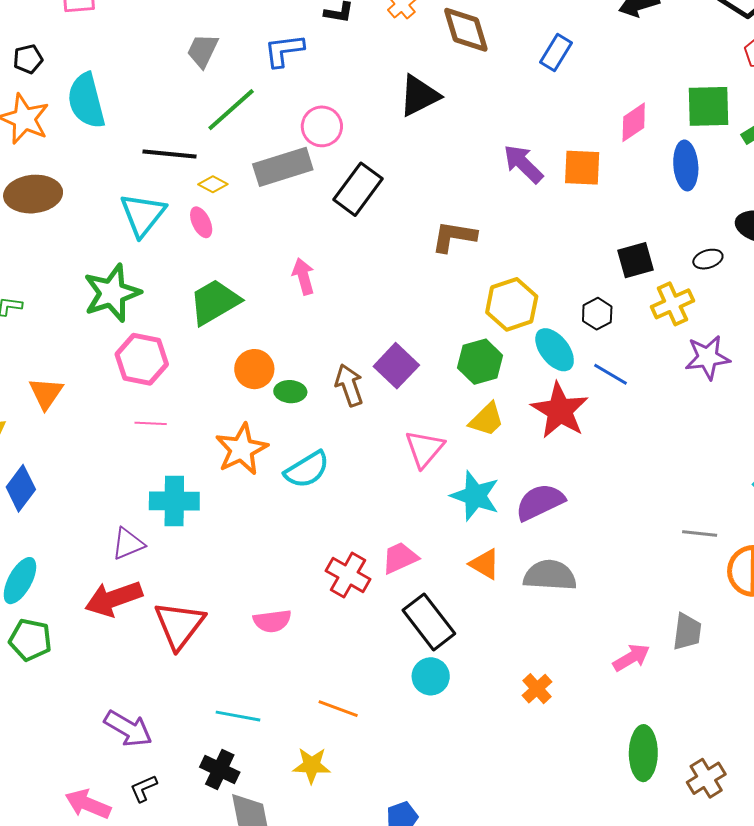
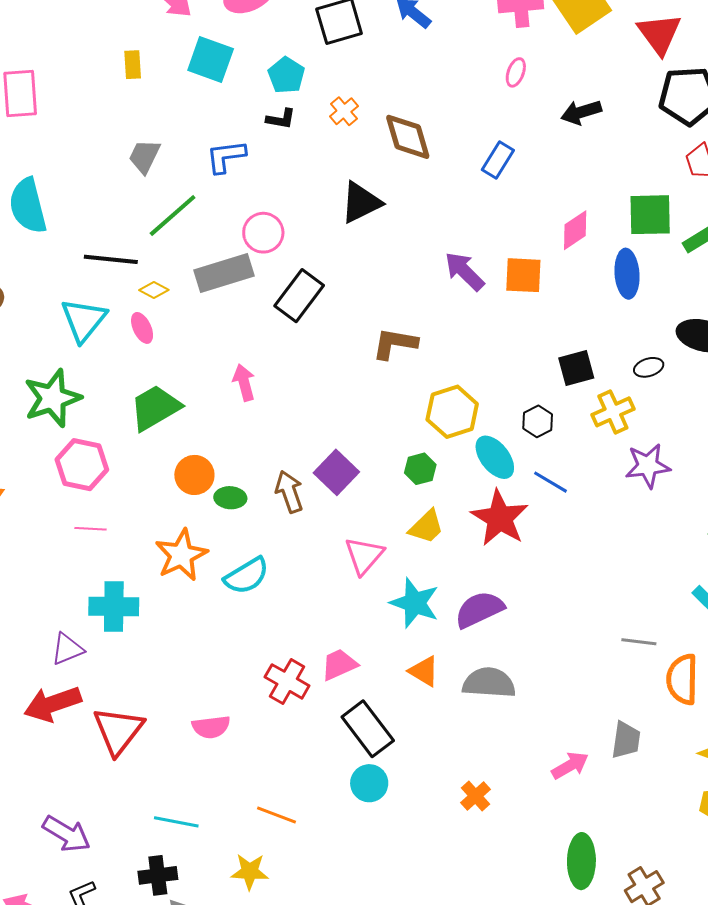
green hexagon: (480, 362) -> (420, 469), size x0.7
black cross: (220, 770) -> (158, 875), turned -33

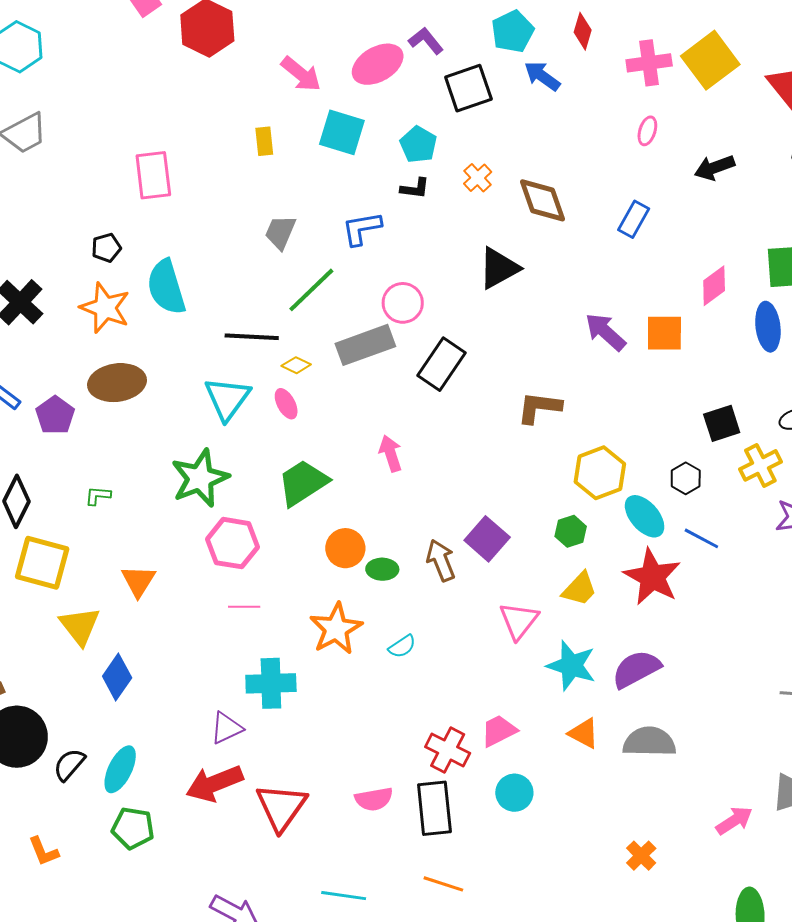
cyan semicircle: (247, 576) -> (402, 646), size x0.6
black rectangle: (368, 729) -> (434, 808), moved, turned 34
cyan circle: (369, 783) -> (514, 793), moved

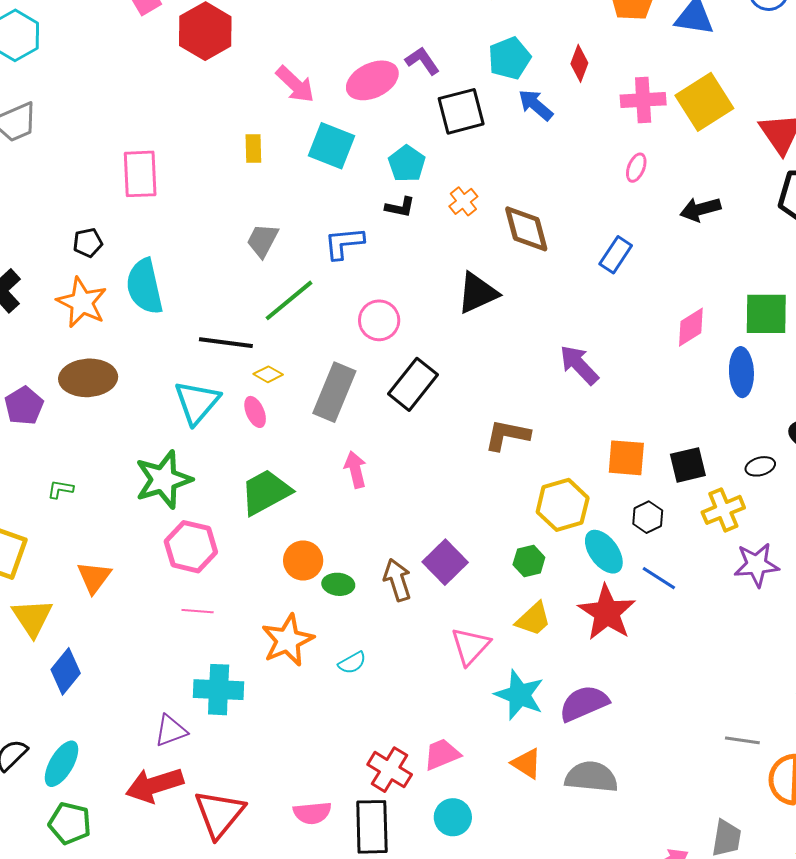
orange square: (664, 333) -> (626, 458), moved
gray rectangle: (365, 345) -> (334, 392), moved, turned -52

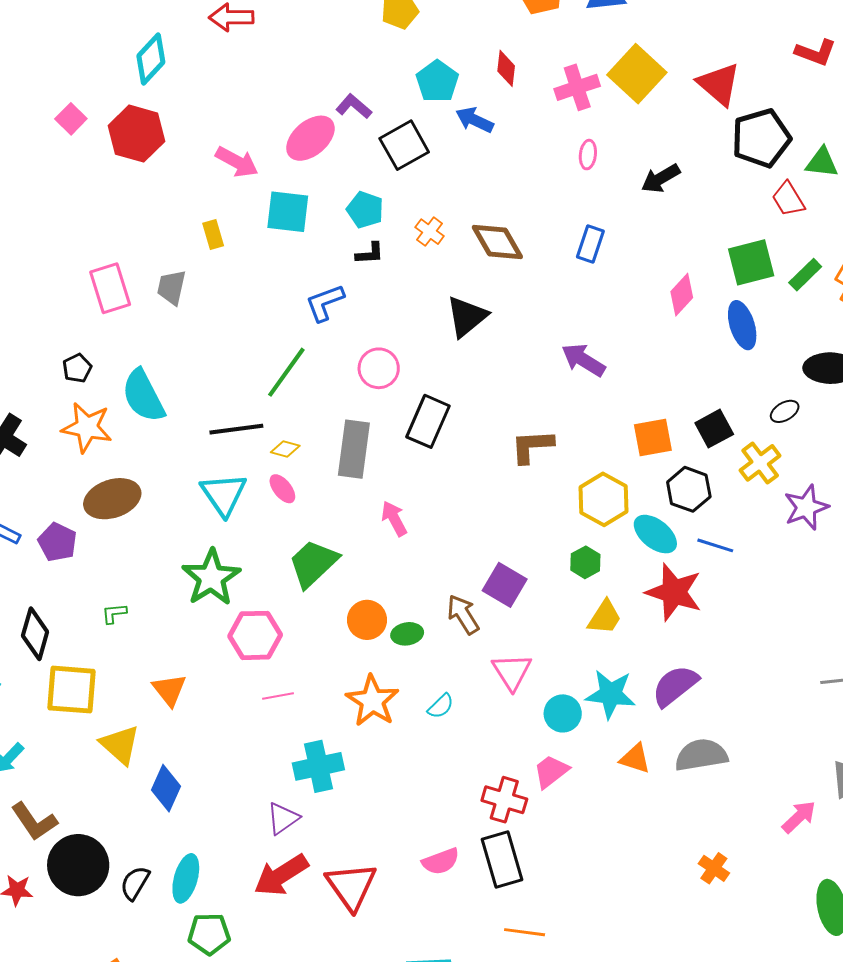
gray trapezoid: (263, 240) -> (172, 287), moved
black hexagon: (648, 517) -> (689, 489), size x1.4
pink triangle: (470, 646) -> (512, 672), moved
cyan circle: (453, 817) -> (563, 713), moved

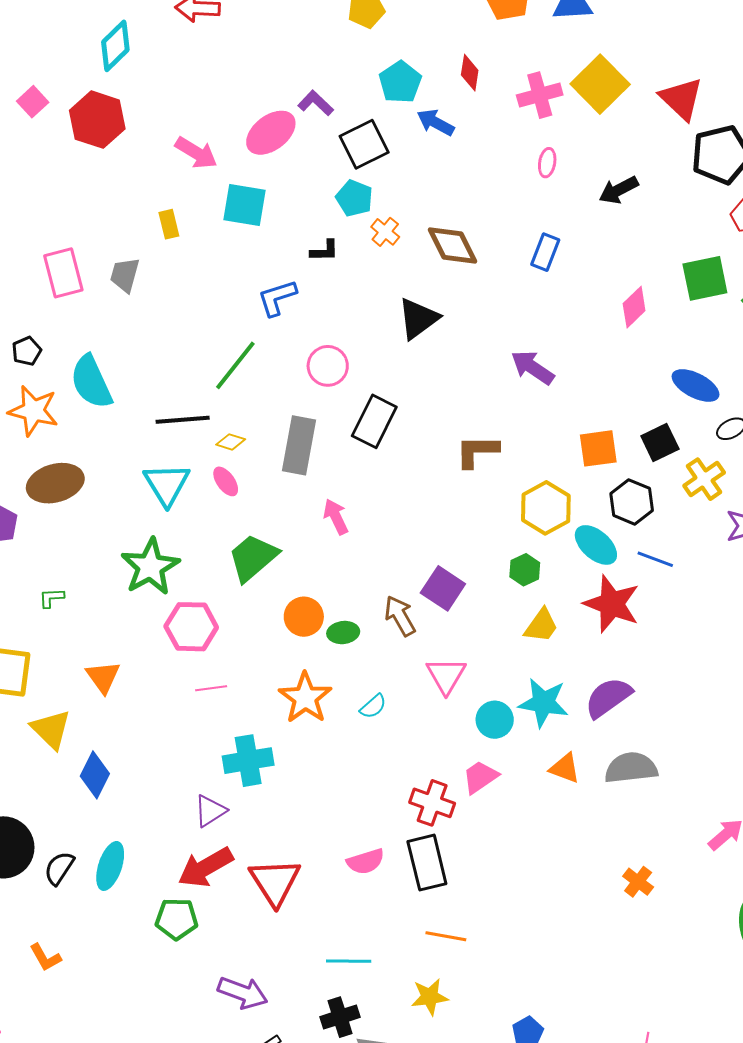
cyan pentagon: (365, 210) -> (354, 198), moved
blue ellipse: (742, 325) -> (695, 385), moved, turned -48
green pentagon: (209, 934) -> (177, 919), moved

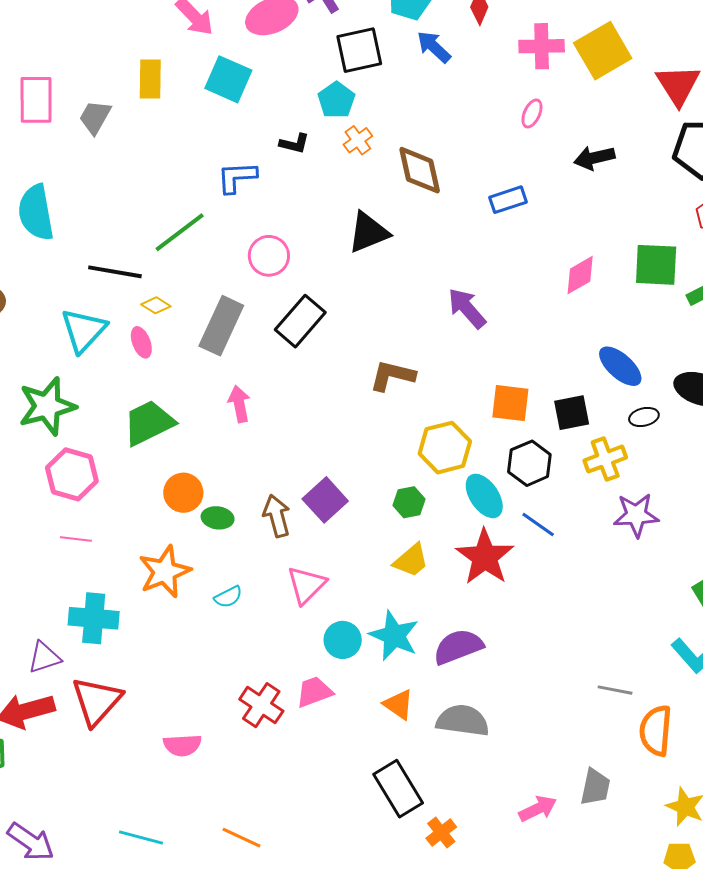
yellow rectangle: (169, 224) -> (150, 79), size x1.4
blue rectangle: (545, 252) -> (508, 200), turned 36
black rectangle: (427, 863) -> (398, 789), moved, turned -32
red triangle: (275, 882) -> (97, 701), moved

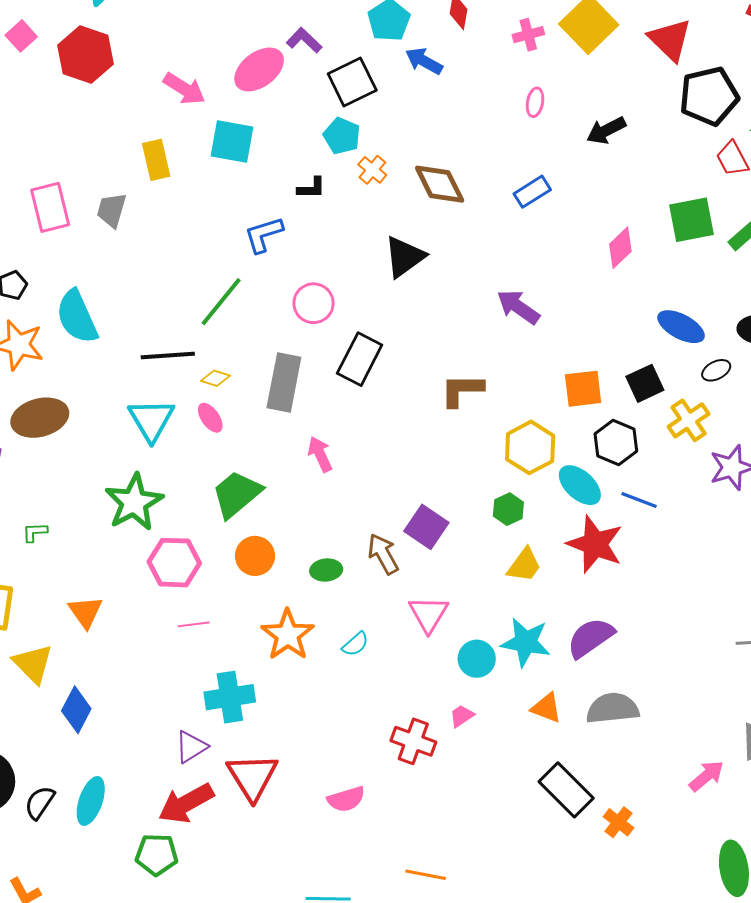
pink cross: (542, 46) -> (528, 35), size x0.7
orange circle: (183, 493) -> (255, 556), moved
pink trapezoid: (314, 692) -> (462, 716), size x0.7

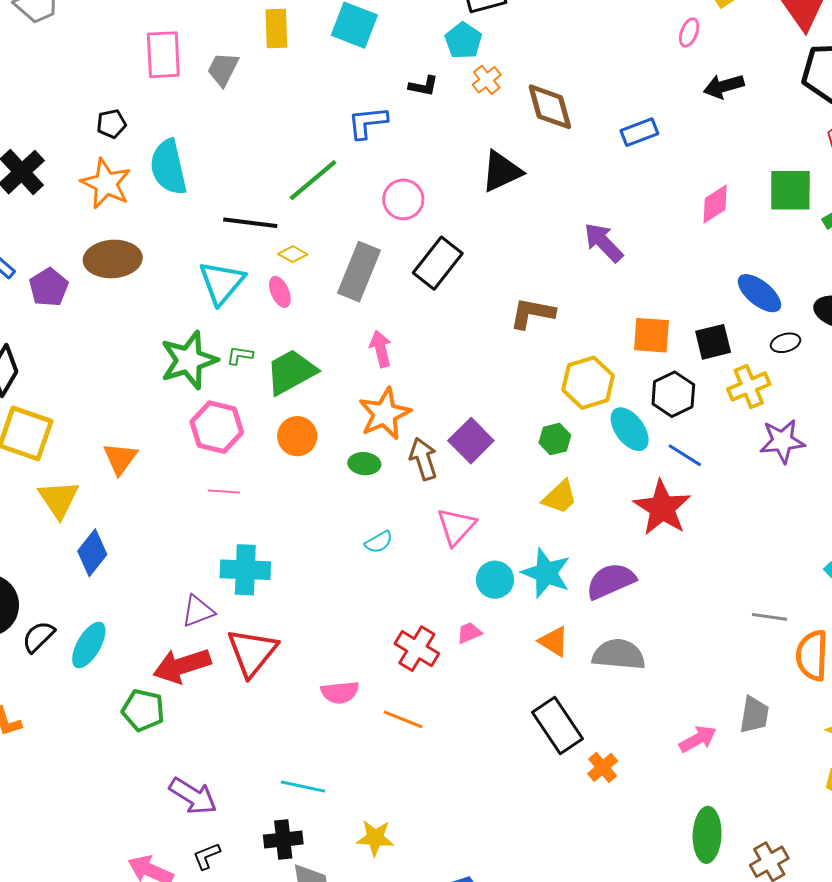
pink ellipse: (535, 102) -> (689, 32), moved
green L-shape: (35, 532) -> (240, 355), moved
red star: (595, 544) -> (662, 508), moved
orange star: (288, 635) -> (385, 414), moved
orange line: (426, 875) -> (403, 719), moved

